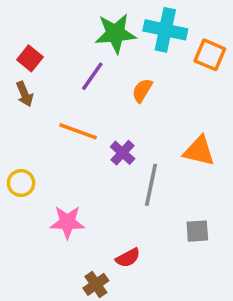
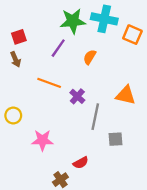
red square: (30, 58) -> (19, 37), turned 32
gray square: (197, 231) -> (116, 139), moved

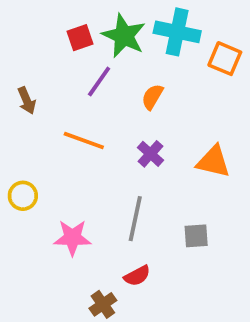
green star: (73, 21) -> (124, 36), turned 30
red square: (19, 37) -> (80, 38), moved
purple cross: (77, 96) -> (151, 154), moved
gray line: (95, 117) -> (135, 219), moved

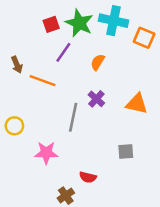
orange line: (84, 141) -> (43, 81), moved
gray line: (135, 219) -> (73, 117), moved
red semicircle: (137, 276) -> (88, 177), turned 42

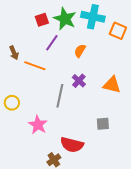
pink star: (46, 153) -> (38, 125), turned 30
red semicircle: (88, 177) -> (72, 145), size x1.6

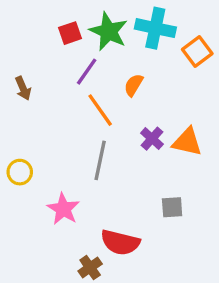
orange square: (118, 31) -> (197, 52), turned 30
orange line: (35, 66) -> (100, 110), moved, turned 35
purple cross: (79, 81) -> (152, 139), moved

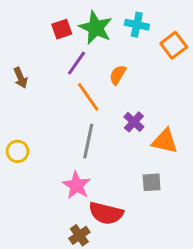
cyan cross: (155, 28) -> (137, 25), size x0.7
orange triangle: (187, 142) -> (165, 141), moved
pink star: (63, 209) -> (76, 185), moved

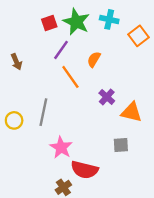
gray line: (88, 141) -> (43, 112), moved

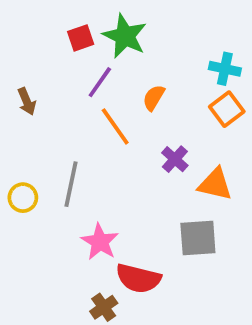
cyan cross: (109, 19) -> (225, 69), moved
orange square: (139, 36) -> (227, 109), moved
gray square: (121, 145) -> (198, 238), size x1.5

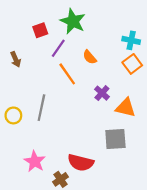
red square: (81, 38) -> (40, 30), moved
orange semicircle: (154, 98) -> (90, 57), turned -72
pink star: (100, 242) -> (35, 161), moved

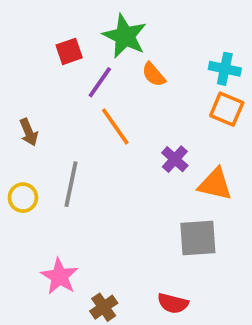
orange semicircle: (90, 57) -> (154, 75), moved
brown arrow: (16, 59) -> (29, 132), moved
orange square: (132, 64) -> (227, 109), turned -30
red semicircle: (81, 163) -> (173, 303), moved, size x0.7

